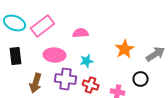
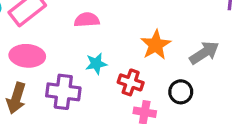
pink ellipse: (55, 55) -> (27, 56), moved
red cross: (91, 85) -> (131, 82), moved

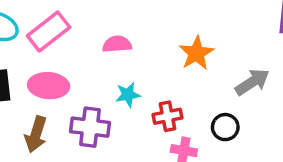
orange star: (156, 45) -> (196, 53), moved
red cross: (131, 82) -> (168, 116), turned -30

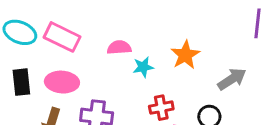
pink rectangle: (49, 32) -> (62, 37), turned 64
cyan star: (128, 95) -> (143, 67), moved

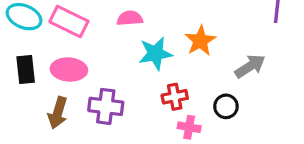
pink semicircle: (119, 47) -> (130, 18), moved
cyan star: (143, 67) -> (155, 53), size x1.5

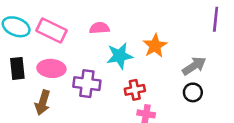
purple cross: (106, 106) -> (87, 84), moved
black circle: (226, 106) -> (193, 92), moved

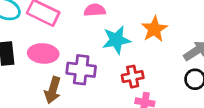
brown arrow: (43, 103) -> (53, 90), moved

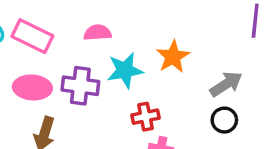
purple cross: (81, 70) -> (80, 86), moved

